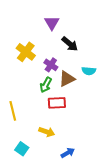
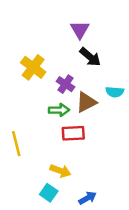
purple triangle: (52, 23) -> (80, 30), moved
green arrow: (46, 85) -> (59, 110), turned -119
cyan square: (22, 149) -> (49, 193), moved

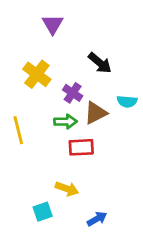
purple triangle: (80, 30) -> (53, 24), moved
yellow line: (16, 144) -> (18, 130), moved
cyan square: (49, 193) -> (43, 212), moved, turned 36

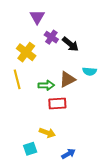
purple cross: (73, 93) -> (51, 37), moved
yellow line: (18, 130) -> (17, 79), moved

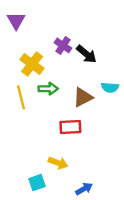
purple triangle: (37, 17) -> (16, 21), moved
green arrow: (46, 85) -> (48, 89), moved

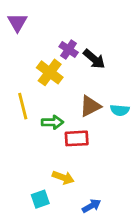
yellow cross: (32, 64) -> (50, 72), moved
cyan semicircle: (110, 87) -> (120, 110), moved
green arrow: (48, 89) -> (52, 122), moved

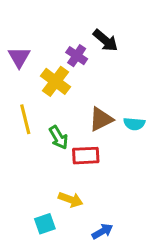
purple triangle: (17, 23) -> (19, 57), moved
black arrow: (94, 59) -> (105, 40), moved
green arrow: (52, 122) -> (59, 137), turned 60

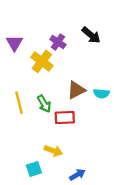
black arrow: (105, 40) -> (91, 35), moved
yellow line: (25, 119) -> (19, 103), moved

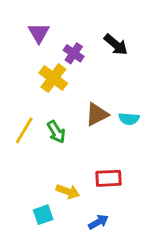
purple triangle: (14, 43) -> (39, 33), moved
yellow line: (19, 103) -> (24, 130), turned 45
red rectangle: (65, 118) -> (109, 178), moved

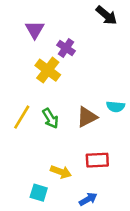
black arrow: (116, 45) -> (106, 15), moved
brown triangle: (97, 114) -> (87, 117), moved
cyan square: (43, 215) -> (39, 193), turned 36

